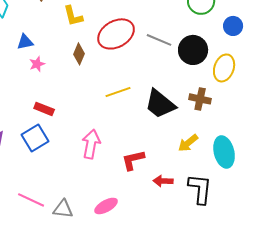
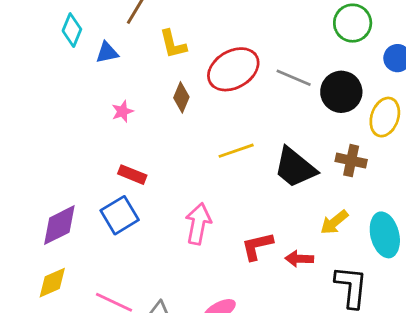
blue triangle: (25, 42) -> (107, 52), moved
red arrow: (163, 181) -> (299, 259), moved

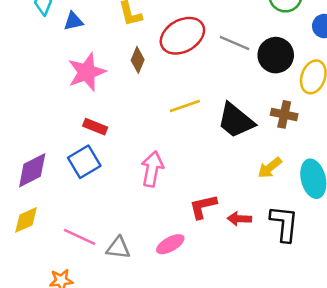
pink star: (122, 111) -> (87, 72), size x2.0
red L-shape: (257, 246) -> (203, 207), moved
red arrow: (299, 259) -> (239, 219), moved

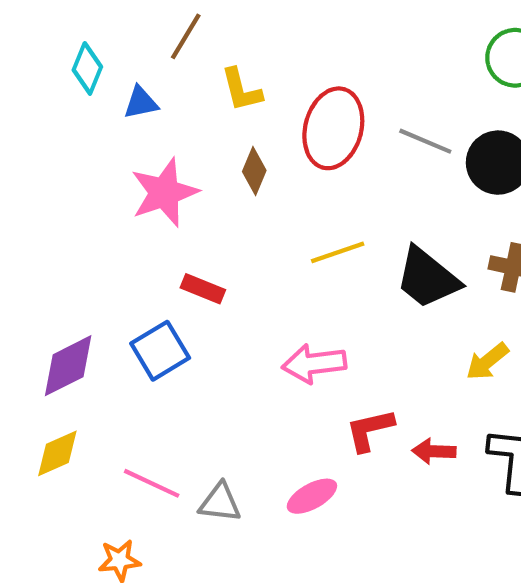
red ellipse: (182, 36) -> (333, 128), turned -45
red rectangle: (95, 127) -> (203, 289), moved
pink arrow: (152, 169) -> (314, 364), moved, turned -108

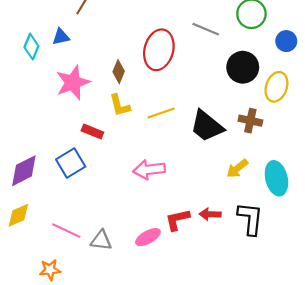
cyan diamond: (87, 68) -> (31, 47), moved
yellow L-shape: (241, 90) -> (120, 105), moved
gray line: (425, 141) -> (206, 29), moved
red L-shape: (370, 430) -> (177, 220), moved

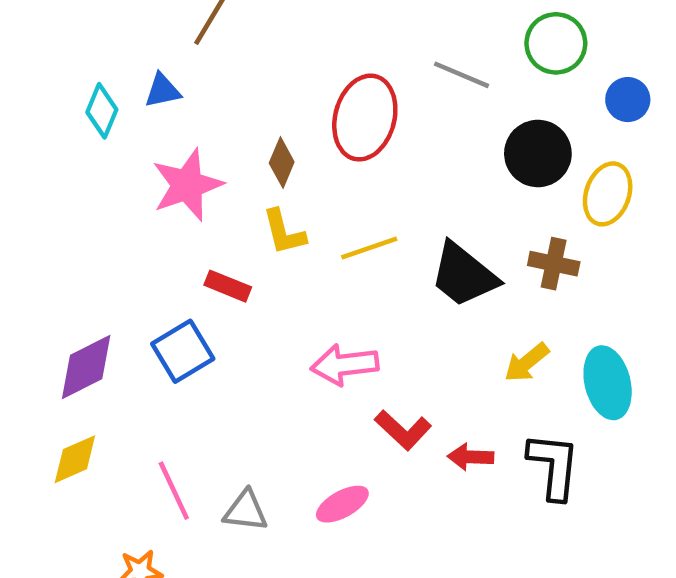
red L-shape: (177, 220) -> (403, 430), moved, turned -124
pink line: (66, 231) -> (174, 491), turned 40

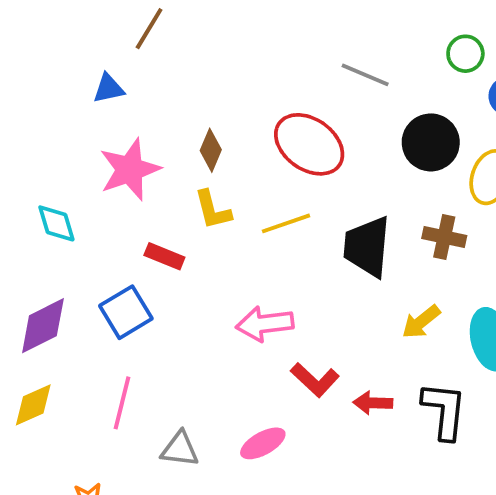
green circle: (556, 43) -> (465, 54), moved, size x0.7
cyan diamond: (102, 111) -> (56, 223), moved, turned -39
red ellipse: (365, 118) -> (309, 144), moved, turned -70
black trapezoid: (464, 275) -> (367, 247), turned 56
pink line: (174, 491) -> (122, 403), moved, turned 39

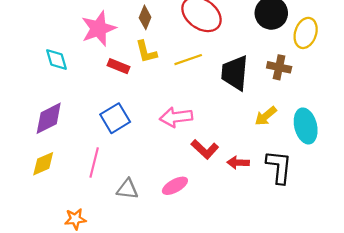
red rectangle: (164, 256) -> (118, 66), moved
blue square: (126, 312) -> (115, 118), moved

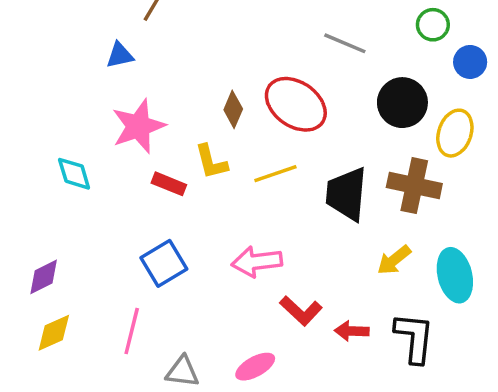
brown diamond: (145, 17) -> (233, 109), moved
brown cross: (279, 67) -> (414, 186), size x1.4
purple diamond: (49, 118) -> (44, 277), moved, size x0.7

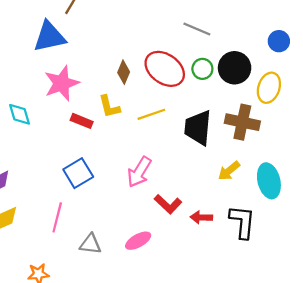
green circle: (433, 25) -> (202, 69), moved
blue triangle: (120, 55) -> (49, 37), size x1.8
pink arrow: (257, 262) -> (139, 172), turned -52

